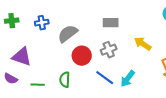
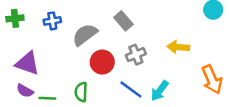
gray rectangle: (111, 23) -> (123, 21), moved, turned 49
yellow arrow: (143, 44) -> (178, 47), turned -30
purple semicircle: (11, 79) -> (25, 91), moved

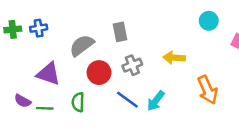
blue cross: (52, 21) -> (39, 28), moved
gray rectangle: (123, 21) -> (120, 32), turned 30
purple triangle: (27, 63) -> (48, 74), moved

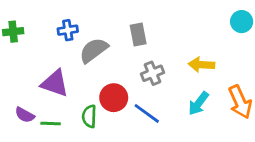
blue cross: (39, 28) -> (68, 30), moved
red circle: (99, 73) -> (114, 98), moved
cyan arrow: (156, 101) -> (198, 103), moved

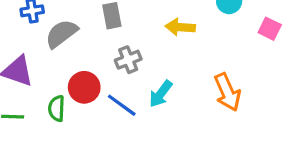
yellow arrow: (201, 65) -> (180, 27), moved
cyan arrow: (198, 103) -> (161, 94), moved

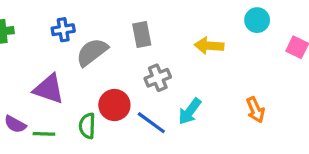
orange arrow: (227, 92) -> (255, 110), size x0.7

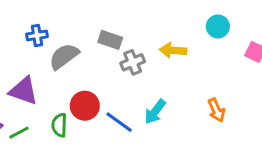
gray rectangle: (142, 35) -> (110, 40), turned -60
gray cross: (158, 78) -> (133, 62), moved
green line: (44, 134) -> (19, 133), turned -30

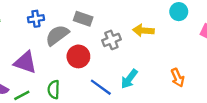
gray rectangle: (110, 40) -> (83, 19), moved
red circle: (85, 106) -> (78, 56), moved

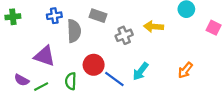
gray semicircle: (57, 35) -> (74, 31), turned 125
red circle: (78, 56) -> (94, 65), moved
orange arrow: (178, 78) -> (185, 70), turned 63

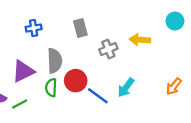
gray rectangle: (98, 16) -> (80, 28), turned 56
gray semicircle: (74, 31) -> (55, 61), moved
purple triangle: (45, 56) -> (23, 71), turned -45
green semicircle: (71, 81) -> (51, 88), moved

